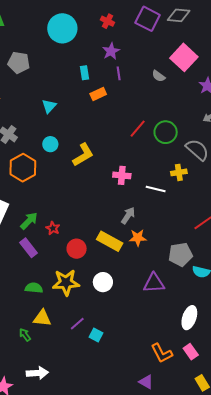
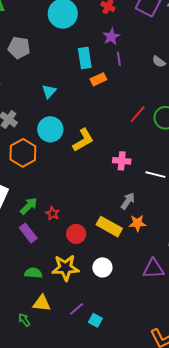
cyan rectangle: (85, 73) -> (85, 58), size x1.5
cyan circle: (50, 144) -> (50, 129), size x1.6

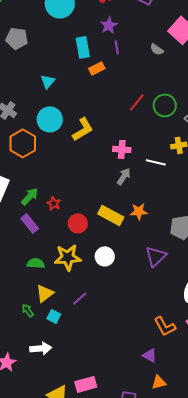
gray arrow: (128, 201) -> (124, 176), moved
purple triangle: (153, 269) -> (156, 256), turned -40
yellow triangle: (42, 303) -> (45, 293), turned -42
cyan square: (95, 320) -> (54, 316), moved

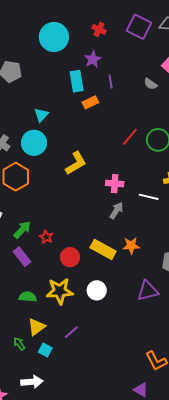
purple star: (109, 25) -> (93, 59), moved
cyan circle: (50, 119) -> (34, 143), moved
purple triangle: (156, 256) -> (148, 291), turned 30

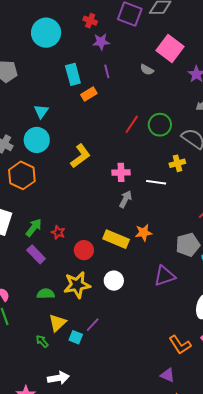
purple star: (93, 59) -> (101, 42), moved, turned 30
cyan square: (45, 350) -> (76, 337), moved

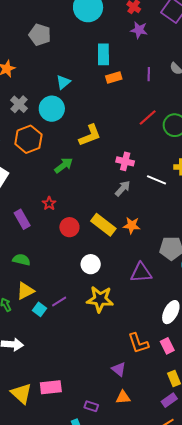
purple line: (107, 71) -> (149, 74), moved
green arrow: (34, 228) -> (64, 165), moved
yellow star: (77, 285) -> (100, 299), moved

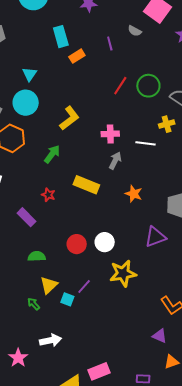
yellow rectangle: (103, 225) -> (86, 185), moved
orange star: (132, 225) -> (134, 194), turned 30
red circle: (69, 227) -> (77, 244), moved

